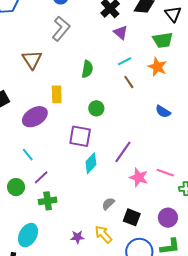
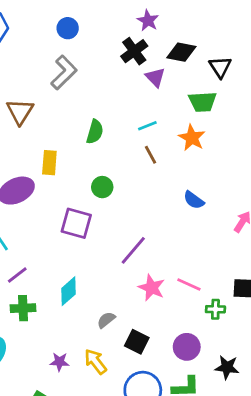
purple triangle: (121, 32) -> (155, 77), moved
cyan diamond: (91, 163) -> (69, 291), moved

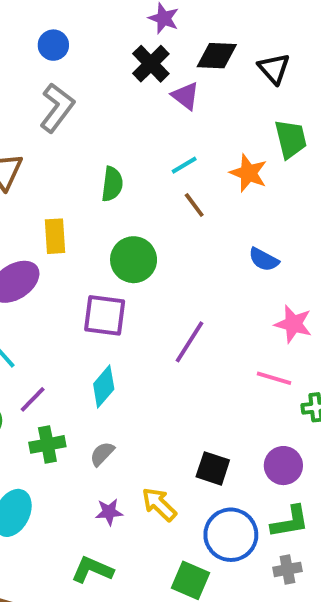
green trapezoid: (203, 102) -> (291, 139), moved, turned -92
green circle: (102, 187) -> (134, 260), size x1.5
pink star: (152, 288) -> (293, 324), moved
cyan diamond: (69, 291) -> (104, 387), moved
gray semicircle: (106, 320) -> (102, 454), moved

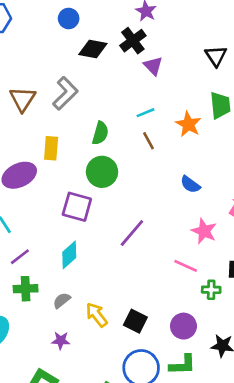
black diamond: (217, 56) -> (93, 49), moved
gray L-shape: (57, 108) -> (65, 93), moved
green semicircle: (112, 184) -> (100, 133), moved
yellow arrow: (159, 504) -> (97, 315), moved

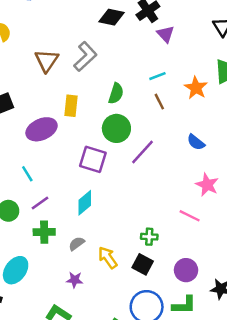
purple line: (132, 233) -> (143, 152), moved
green cross: (211, 290) -> (149, 237), moved

